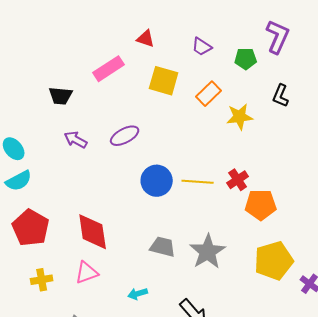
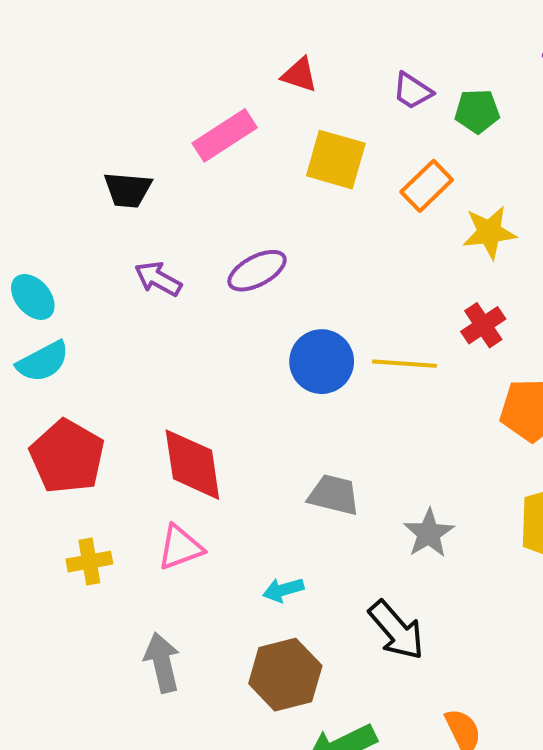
green pentagon: (246, 59) -> (477, 111), moved
red cross: (238, 180) -> (483, 325), moved
gray star: (208, 252) -> (429, 533), moved, size x0.7

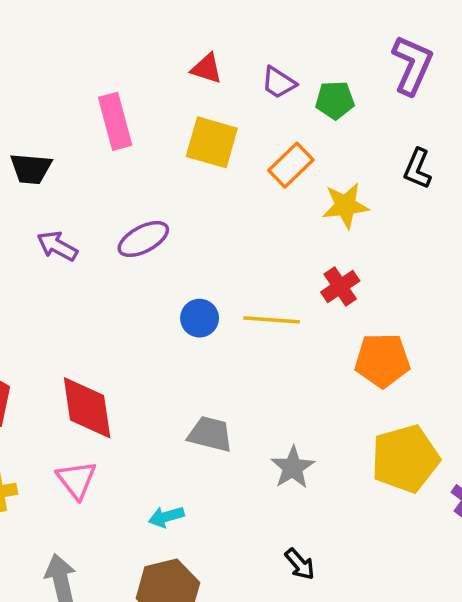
red triangle: (299, 75) -> (207, 69), moved
pink rectangle: (225, 135) -> (115, 121), turned -72
blue circle: (322, 362) -> (200, 318), size x0.7
pink triangle: (180, 547) -> (77, 480), turned -48
black arrow: (396, 630) -> (300, 564), moved, size x0.6

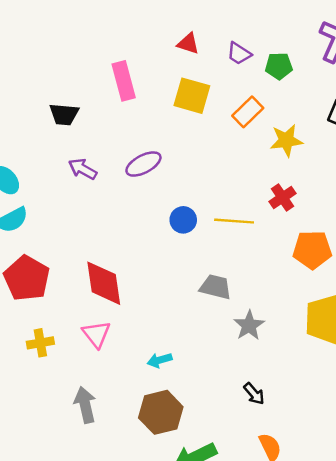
gray trapezoid: (210, 434) -> (215, 287), moved

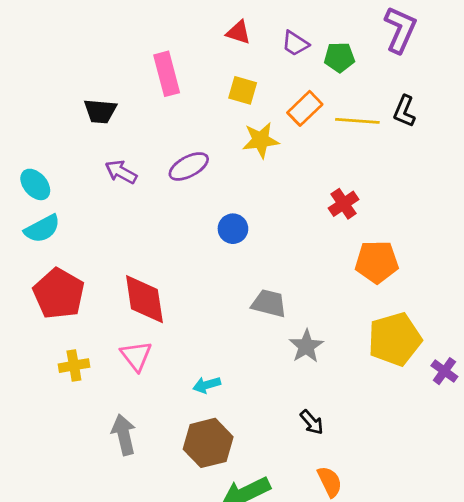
yellow square: (192, 96) -> (243, 90), size x0.7
yellow star: (286, 140) -> (261, 140), moved
yellow line: (234, 221) -> (357, 121), moved

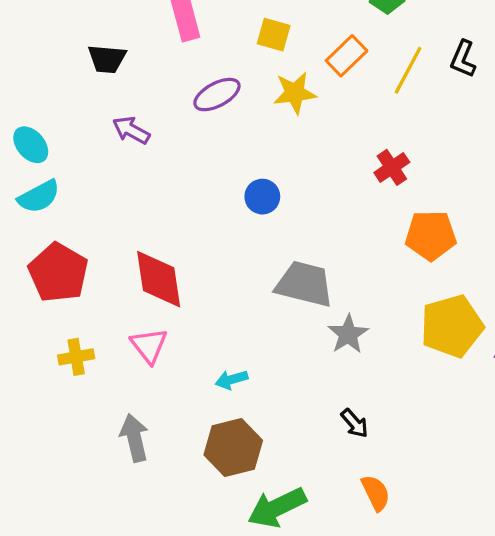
yellow line: (357, 121) -> (408, 70), turned -66
purple ellipse: (189, 166) -> (217, 95), moved
gray trapezoid: (269, 303) -> (304, 284), size x1.4

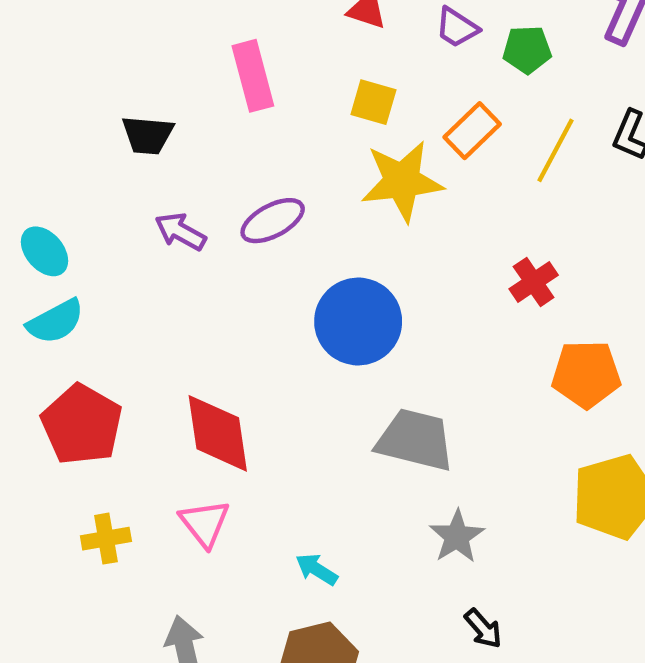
yellow star: (295, 93) -> (402, 181), size x1.4
purple ellipse: (217, 95) -> (273, 221), moved
blue circle: (262, 197) -> (358, 321), size x1.8
gray star: (348, 334) -> (457, 536), moved
cyan arrow: (232, 380) -> (316, 569), turned 48

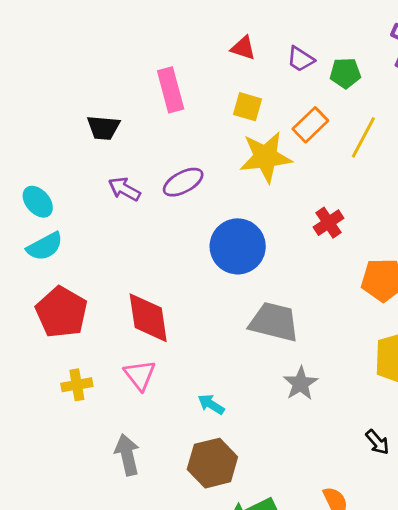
red cross: (534, 282) -> (329, 223), moved
black arrow: (483, 629) -> (377, 442), moved

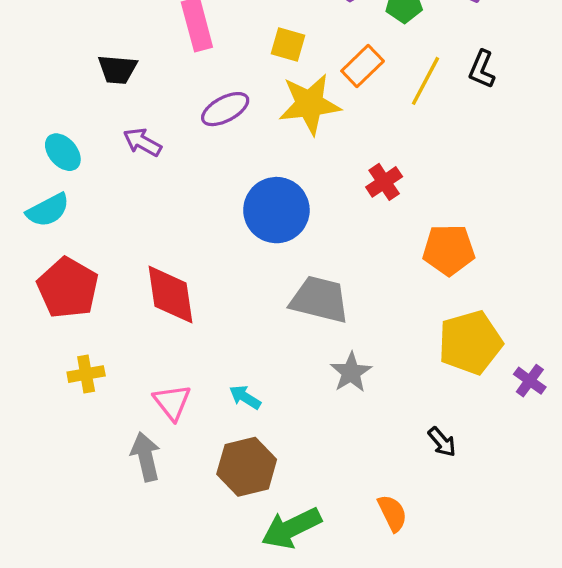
purple ellipse: (183, 182) -> (225, 109), moved
cyan ellipse: (38, 202) -> (63, 152), moved
pink triangle: (140, 375) -> (172, 402), moved

